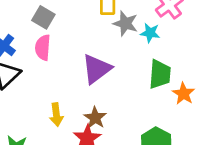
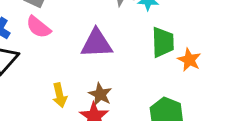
pink semicircle: (43, 48) -> (38, 27), turned -50
purple triangle: (97, 69) -> (96, 43), turned 40

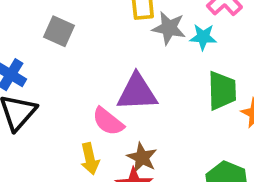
pink semicircle: (38, 27) -> (108, 121), moved

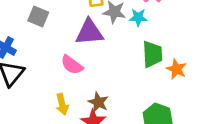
purple triangle: (137, 92) -> (89, 32), moved
pink semicircle: (108, 121) -> (72, 65), moved

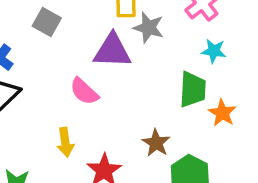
cyan star: (138, 17) -> (214, 51), moved
brown star: (98, 102) -> (156, 143), moved

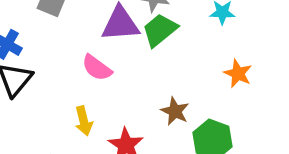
green trapezoid: (193, 89) -> (160, 30), moved, turned -126

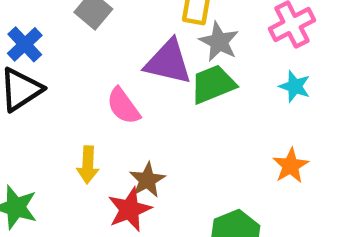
brown star: (175, 111) -> (147, 180), moved

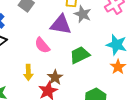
green trapezoid: (213, 84) -> (80, 55), moved
cyan star: (295, 86) -> (117, 45), moved, size x1.5

